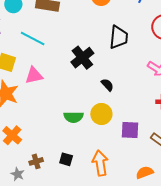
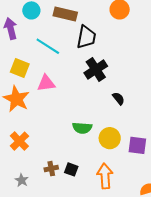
black trapezoid: (119, 37) -> (86, 37), moved
yellow circle: (101, 114) -> (110, 138), moved
brown cross: (36, 161) -> (51, 169), moved

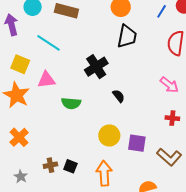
black trapezoid: (86, 37) -> (127, 36), moved
green semicircle: (82, 128) -> (71, 103), moved

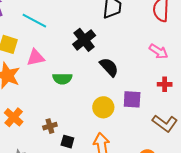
black semicircle: (119, 96) -> (109, 67), size x1.5
purple square: (137, 143) -> (132, 99), moved
brown cross: (50, 165) -> (50, 126), moved

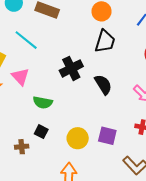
pink triangle: (36, 58) -> (20, 77), turned 48
black semicircle: (109, 67) -> (103, 85), moved
black square: (67, 142) -> (41, 132), moved

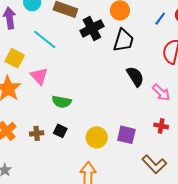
black cross: (71, 68) -> (92, 28), moved
black semicircle: (103, 85) -> (135, 76), moved
brown cross: (22, 147) -> (37, 133), moved

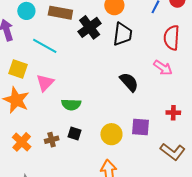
pink triangle: (39, 76) -> (45, 83), turned 36
black semicircle: (135, 76) -> (129, 82), moved
pink arrow: (161, 93) -> (163, 68), moved

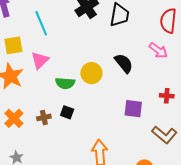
cyan line: (45, 46) -> (41, 23), turned 35
yellow square: (18, 69) -> (13, 45), turned -30
yellow circle: (111, 134) -> (91, 73), moved

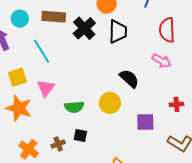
yellow circle: (91, 73) -> (110, 103), moved

